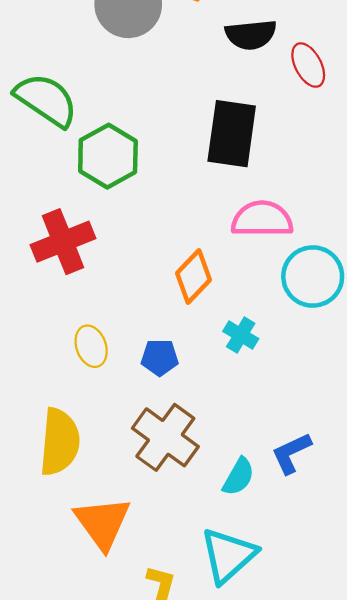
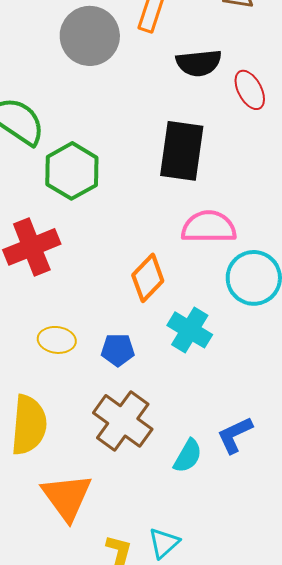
cyan cross: (241, 335) -> (190, 330), size x1.4
yellow ellipse: (91, 346) -> (57, 340), turned -63
cyan triangle: (228, 555) -> (164, 543), moved, size x0.6

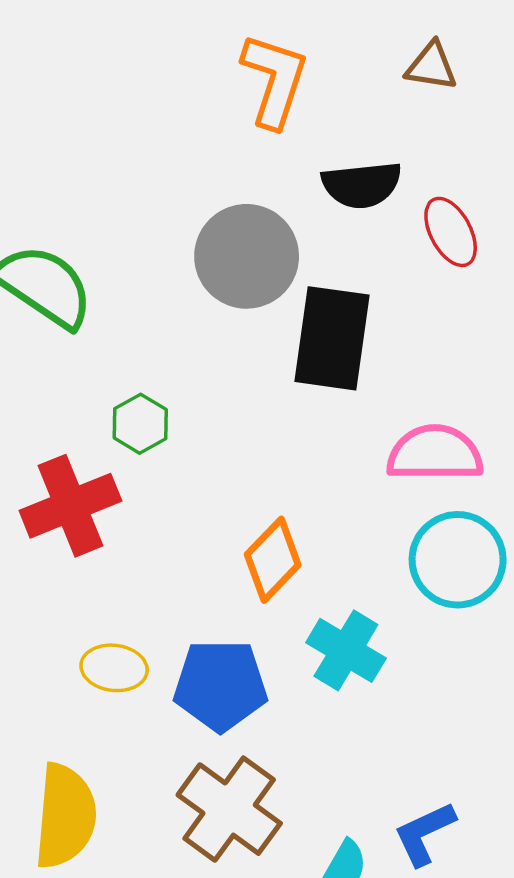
gray circle: (90, 36) -> (247, 256), moved
green hexagon: (72, 171) -> (140, 424), moved, size x0.6
pink semicircle: (209, 227) -> (435, 453), moved
blue pentagon: (118, 350) -> (220, 685), size x1.6

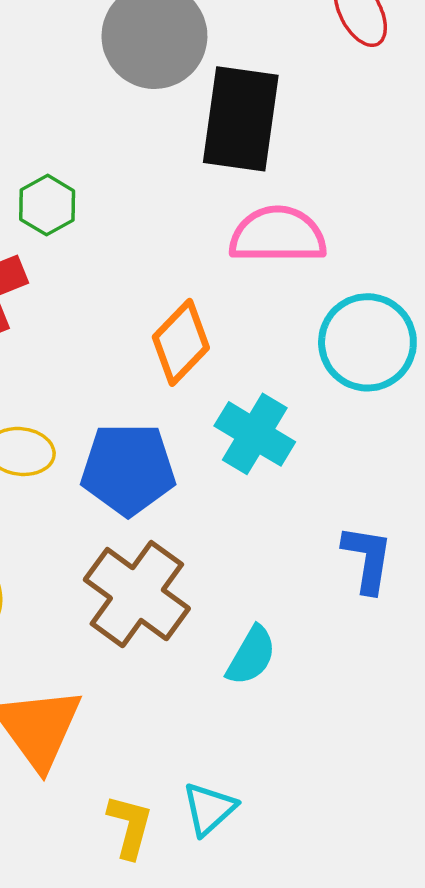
pink semicircle: (435, 453) -> (278, 235), moved
blue L-shape: (424, 833) -> (367, 559), moved, turned 124

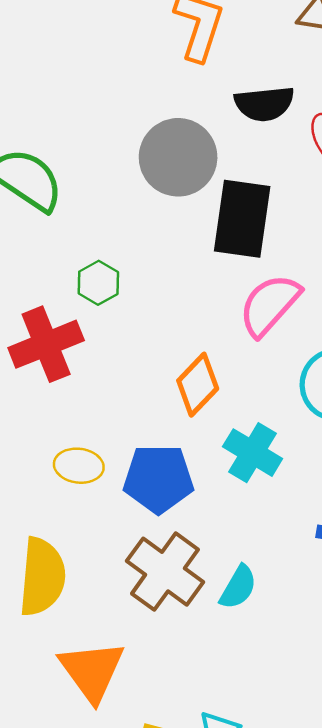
pink semicircle: (278, 235) -> (270, 305), turned -48
cyan semicircle: (251, 656) -> (238, 587), moved

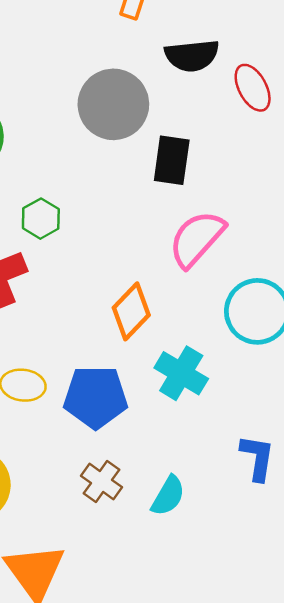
black rectangle: (242, 219) -> (172, 160), size x0.7
brown cross: (165, 572) -> (101, 482), size x0.6

